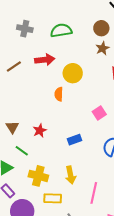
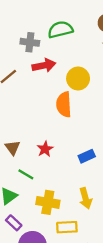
gray cross: (25, 29) -> (30, 42), moved
orange semicircle: (59, 94) -> (64, 104), size x1.5

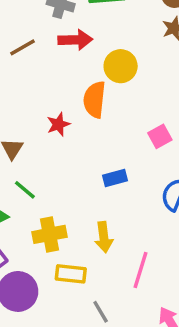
red star: (45, 149) -> (58, 124), moved
yellow cross: (48, 202) -> (50, 234), turned -30

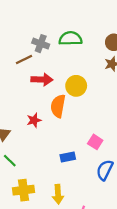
red arrow: (75, 40) -> (42, 80), moved
brown line: (23, 47) -> (24, 60), moved
pink square: (160, 136) -> (95, 142), moved, turned -32

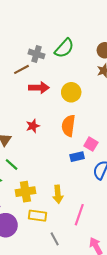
green semicircle: (70, 39) -> (64, 48), turned 135
orange semicircle: (58, 106) -> (68, 126), moved
blue rectangle: (68, 157) -> (77, 157), moved

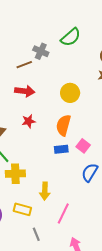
green semicircle: (64, 48) -> (71, 37), moved
red arrow: (39, 88) -> (25, 91), moved
blue rectangle: (77, 157) -> (61, 149), moved
yellow cross: (25, 192) -> (15, 174), moved

